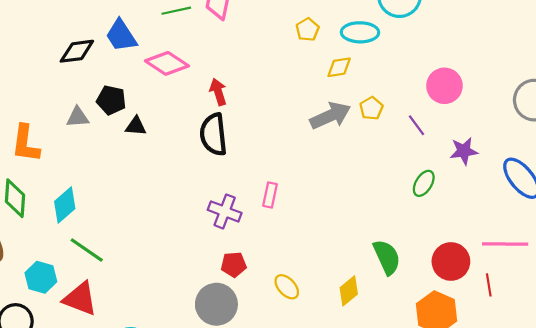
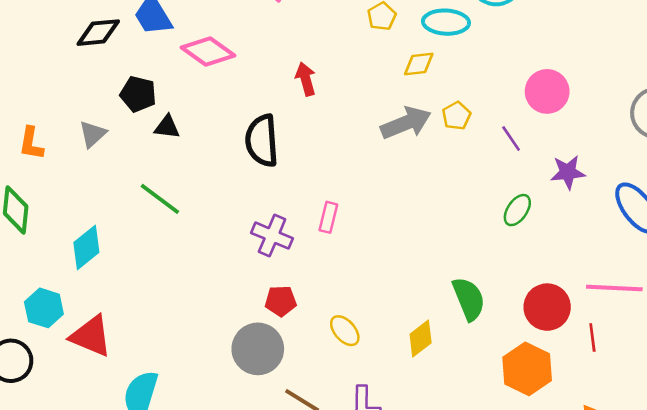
red arrow: (218, 92) -> (306, 79), moved
gray triangle: (78, 117) -> (93, 134), moved, turned -40
orange L-shape: (26, 144) -> (31, 143), size x0.7
cyan diamond: (65, 205) -> (86, 247), moved
green line: (87, 250) -> (160, 199), moved

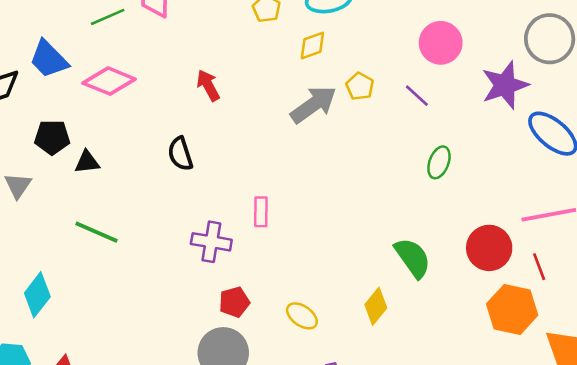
black semicircle: (262, 141) -> (180, 154), size x0.7
purple star: (568, 172) -> (505, 85), moved, size x1.4
orange hexagon: (527, 369) -> (512, 309), moved

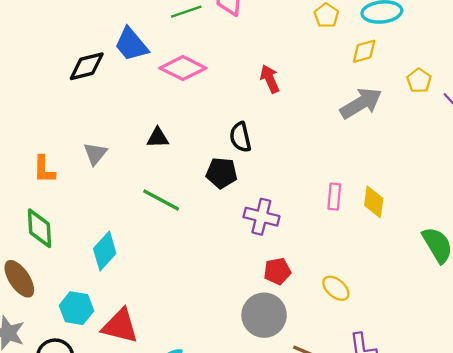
yellow pentagon: (360, 86) -> (419, 81), moved
black pentagon: (52, 137) -> (222, 173), moved
pink rectangle: (261, 212) -> (334, 197), moved
yellow diamond: (376, 306) -> (374, 202), moved, turned -36

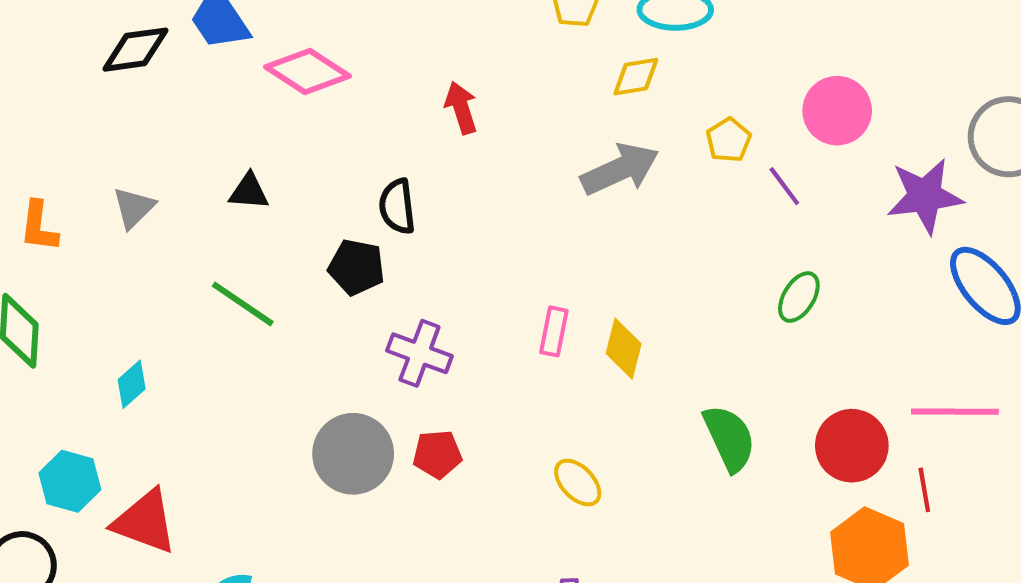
cyan diamond: (105, 251) -> (132, 384), size x0.7
yellow ellipse: (336, 288) -> (578, 483), moved
gray circle: (264, 315) -> (353, 454), moved

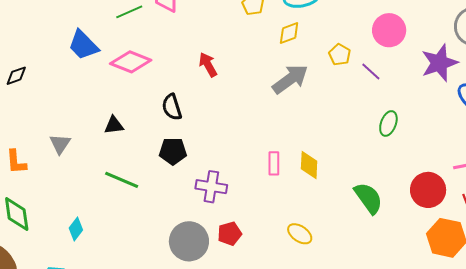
black diamond: (135, 50) -> (16, 76), moved, size x0.7
black semicircle: (397, 206) -> (172, 107), moved

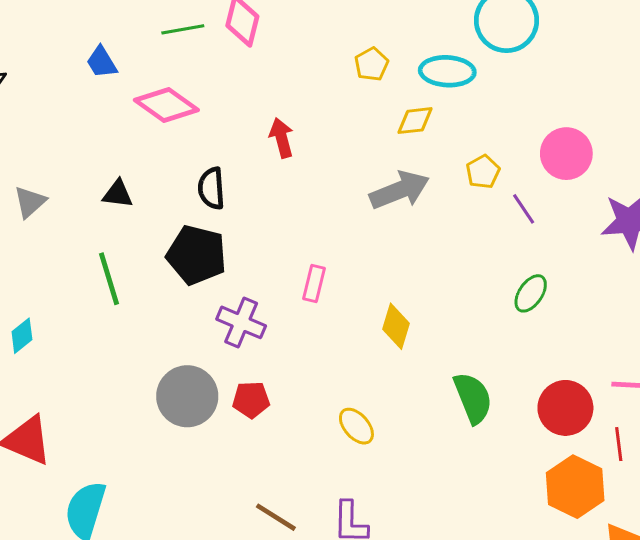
blue trapezoid: (83, 45) -> (102, 62), size x0.7
black pentagon: (173, 151) -> (196, 255), size x1.4
pink rectangle: (274, 163) -> (314, 283), moved
green line: (122, 180) -> (109, 279), turned 36

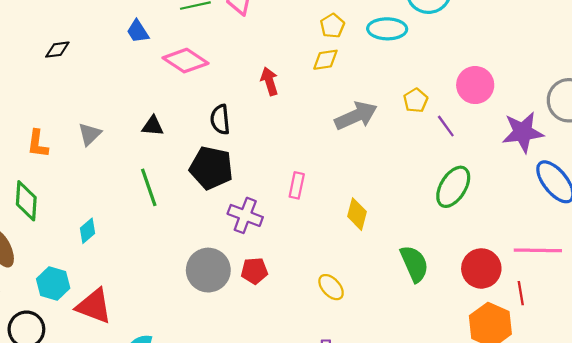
yellow diamond: (415, 121) -> (325, 60), moved
green ellipse: (531, 293) -> (453, 187), size x1.5

